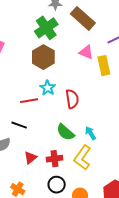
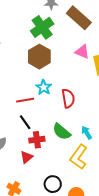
black line: (19, 125) -> (25, 122), moved, turned 35
red cross: (54, 159) -> (37, 140), moved

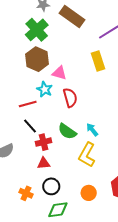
pink triangle: (82, 52) -> (59, 73), moved
red triangle: (27, 157) -> (44, 163), moved, turned 40
black circle: (53, 184) -> (51, 186), moved

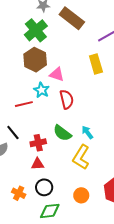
black line: (30, 126) -> (13, 132), moved

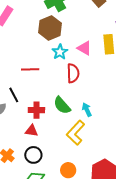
pink triangle: (57, 74) -> (84, 48), moved
cyan star: (41, 90) -> (60, 52), moved

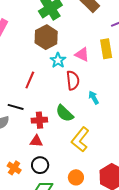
red line: (30, 69) -> (30, 80), turned -60
black line: (14, 95) -> (16, 107), turned -42
cyan arrow: (87, 110) -> (94, 98), moved

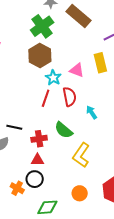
red line: (30, 80) -> (46, 98), moved
black circle: (40, 165) -> (35, 179), moved

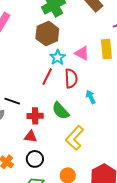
black circle: (35, 179) -> (35, 159), moved

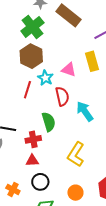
red line: (47, 77) -> (27, 90), moved
cyan arrow: (91, 97) -> (85, 111), size x1.5
green semicircle: (61, 111) -> (49, 122), moved, turned -144

